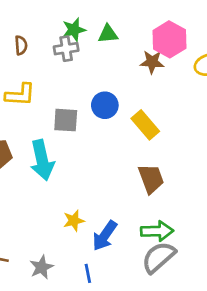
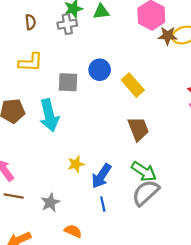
brown star: (152, 62) -> (168, 36), moved
green arrow: (157, 231) -> (144, 171), turned 35
blue line: (88, 273) -> (103, 204), moved

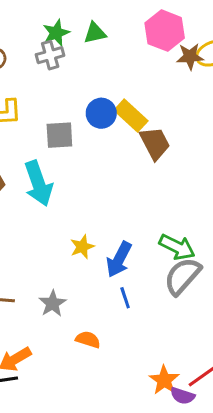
yellow rectangle: (133, 85) -> (131, 116), moved
brown trapezoid: (138, 129) -> (155, 143), moved

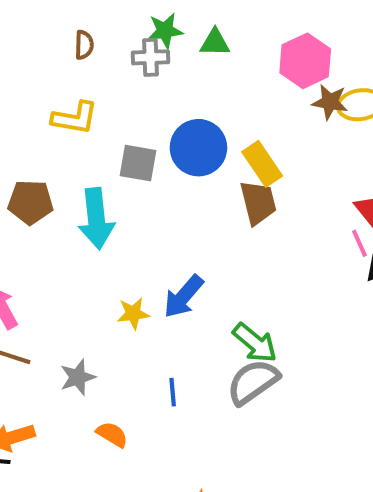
blue circle: (101, 113) -> (198, 148), size x1.4
yellow rectangle: (131, 116) -> (262, 164), moved
blue arrow: (119, 259) -> (183, 296), moved

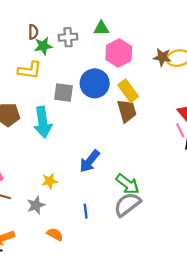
green star: (165, 31) -> (43, 46), moved
pink hexagon: (305, 61) -> (119, 53), moved
yellow star: (133, 313) -> (50, 181), moved

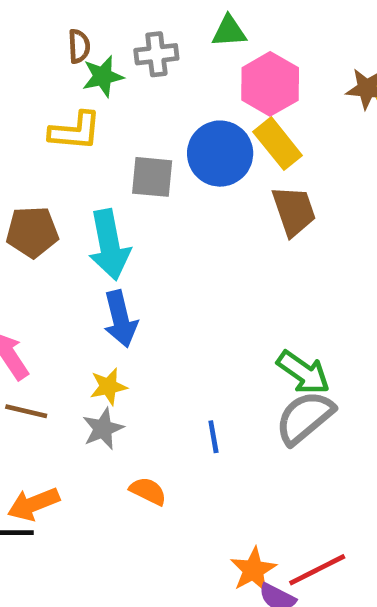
yellow rectangle: (128, 91) -> (278, 144), moved
blue arrow: (90, 161) -> (120, 319), moved, turned -50
yellow star: (50, 181) -> (108, 387), moved

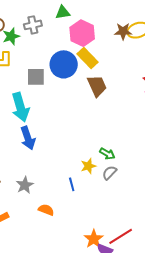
green arrow: (303, 372) -> (107, 154), size x0.7
yellow star: (108, 387) -> (88, 166), moved
gray semicircle: (305, 418) -> (110, 173), size x0.6

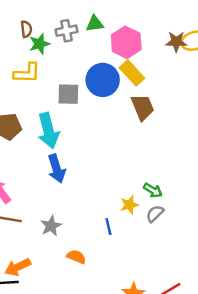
green triangle: (63, 12) -> (95, 24), moved

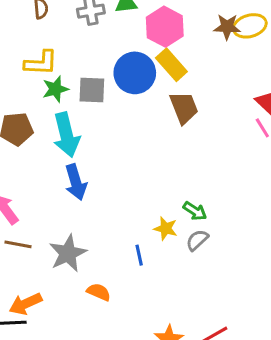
green star: (40, 44) -> (55, 89), moved
yellow star: (129, 205) -> (166, 229), turned 30
gray star: (51, 226) -> (68, 253), size x1.4

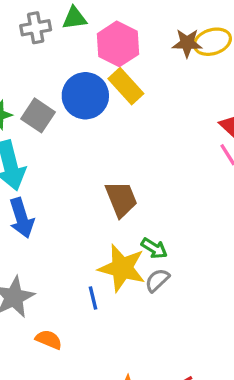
gray square: (92, 90) -> (38, 115), turned 32
brown trapezoid: (184, 108) -> (121, 199), moved
yellow star: (166, 229) -> (122, 268), size x1.8

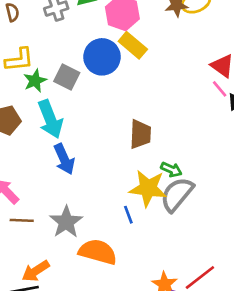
brown trapezoid: (121, 199) -> (140, 134), turned 32
gray semicircle: (157, 280) -> (177, 194), size x1.8
orange semicircle: (49, 340) -> (98, 252), size x1.8

